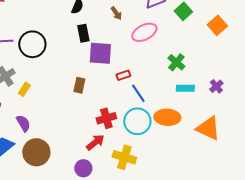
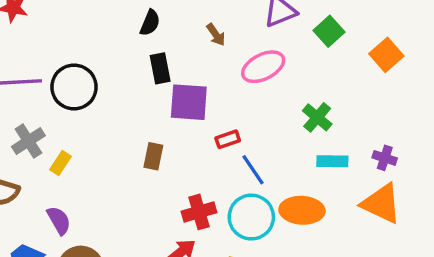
purple cross: (216, 86) -> (385, 158), turned -32
orange triangle: (208, 128) -> (381, 204), moved

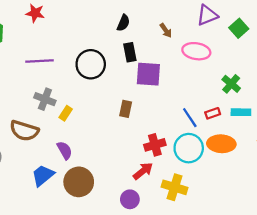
pink ellipse: (263, 67) -> (196, 51), turned 36
black circle: (74, 87) -> (91, 64), moved
red rectangle: (228, 139) -> (213, 113), moved
gray cross: (28, 141) -> (45, 99), turned -36

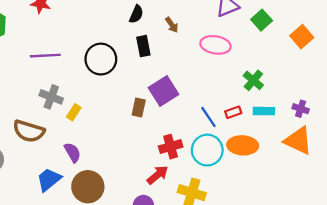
brown arrow: (166, 30) -> (172, 25), moved
purple square: (148, 74) -> (163, 91), moved, turned -36

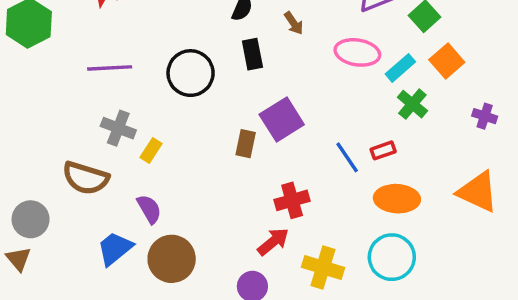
orange square: (302, 37) -> (447, 61), moved
purple cross: (301, 109) -> (485, 116), moved
cyan rectangle: (264, 111) -> (400, 68), moved, turned -42
cyan circle: (207, 150) -> (392, 257), moved

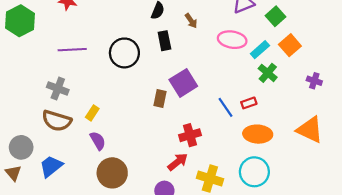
gray cross: (118, 128) -> (58, 89), moved
yellow rectangle: (151, 150) -> (92, 113), moved
blue trapezoid: (115, 249) -> (51, 166), moved

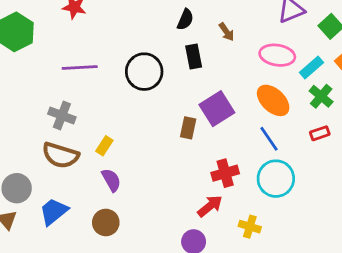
red rectangle: (249, 103) -> (320, 133), moved
orange ellipse: (258, 134) -> (273, 100), moved, turned 40
cyan circle: (254, 172) -> (276, 179), moved
brown circle: (112, 173) -> (106, 222), moved, size x0.7
yellow cross: (210, 178) -> (250, 227), size x0.7

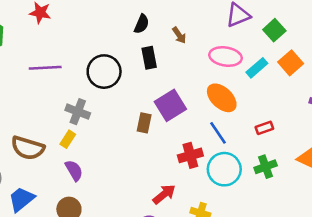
green cross: (321, 96) -> (266, 167), moved, turned 30
gray cross: (62, 115) -> (78, 112), moved
red cross: (225, 173) -> (190, 155), moved

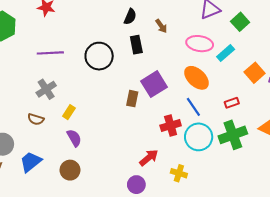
orange square: (291, 63) -> (255, 73), moved
gray cross: (78, 112) -> (46, 89), moved, turned 36
brown semicircle: (28, 148) -> (36, 119), size x0.6
green cross: (266, 167) -> (233, 135), size x1.5

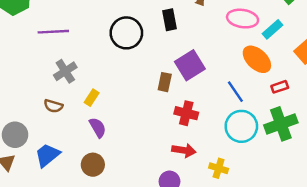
purple line: (50, 53) -> (53, 32), moved
orange ellipse: (197, 78) -> (257, 59), moved
red cross: (171, 126) -> (186, 113), moved, turned 30
red arrow: (149, 158) -> (184, 150), turned 48

